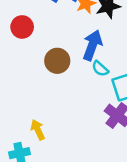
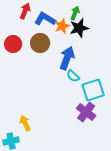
brown circle: (57, 61) -> (40, 43), moved

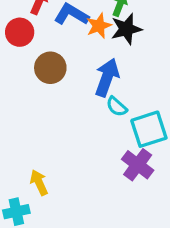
brown circle: (40, 43) -> (50, 68), moved
red circle: (13, 44) -> (20, 32), moved

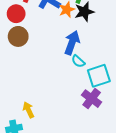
brown circle: (50, 68) -> (18, 36), moved

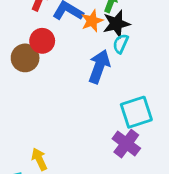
red circle: (16, 14) -> (42, 41), moved
cyan semicircle: (78, 61) -> (121, 44), moved, turned 72

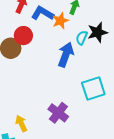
black star: (116, 24) -> (98, 32), moved
purple cross: (126, 144) -> (58, 113), moved

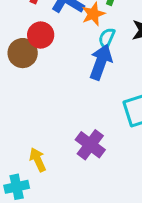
cyan semicircle: (82, 38) -> (107, 38), moved

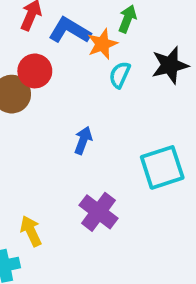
blue arrow: (101, 62) -> (83, 140), moved, size x0.6

